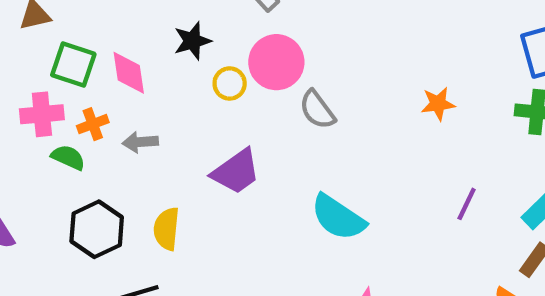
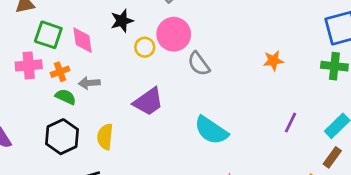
green semicircle: (68, 157) -> (66, 97), moved

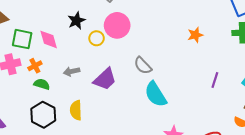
gray semicircle: (199, 64) -> (143, 66), moved
gray arrow: (89, 83) -> (72, 71), moved
cyan semicircle: (211, 130) -> (156, 94), turned 32

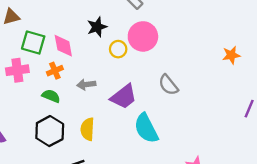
orange cross: (35, 66) -> (55, 71), moved
cyan semicircle: (156, 94) -> (146, 128), moved

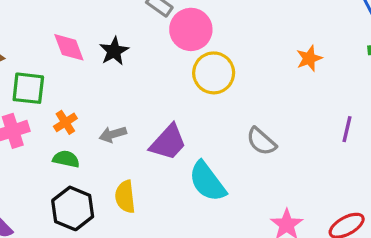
pink circle: (143, 36) -> (191, 29), moved
pink diamond: (63, 46) -> (69, 47), moved
yellow circle: (118, 49) -> (214, 73), moved, size x1.6
gray semicircle: (168, 85) -> (261, 141), moved

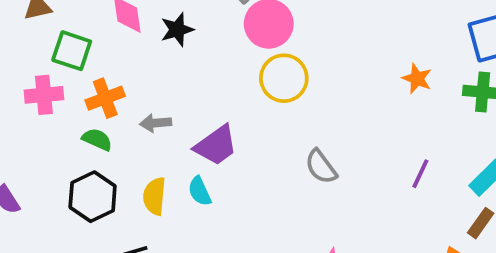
orange star: (309, 58) -> (417, 79), moved, turned 30
orange cross: (65, 122) -> (105, 98), size x1.4
cyan semicircle: (207, 181) -> (200, 191), moved, size x0.6

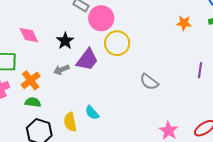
black star: (177, 30) -> (65, 41), moved
gray arrow: (156, 123) -> (61, 70), moved
purple trapezoid: (216, 145) -> (87, 60), moved

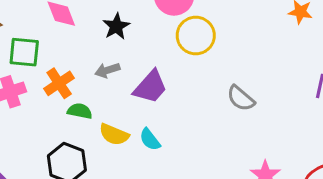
purple trapezoid: (87, 60) -> (150, 87), moved
green semicircle: (33, 102) -> (80, 111), moved
yellow semicircle: (70, 122) -> (114, 135), moved, turned -60

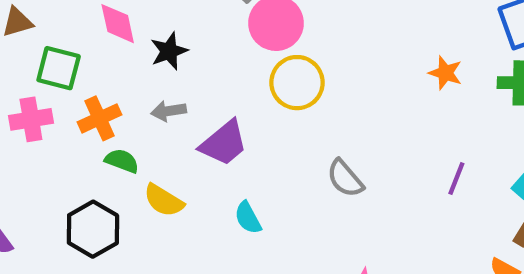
black star: (116, 26) -> (169, 51), moved
cyan semicircle: (150, 139) -> (248, 218), moved

